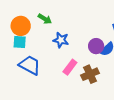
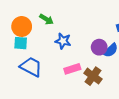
pink rectangle: (70, 67) -> (72, 69), turned 35
brown cross: (90, 74) -> (93, 76), turned -30

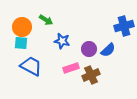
purple circle: (99, 47) -> (89, 49), moved
brown cross: (93, 76) -> (91, 75), turned 30

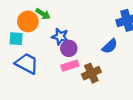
orange circle: (22, 27) -> (28, 21), moved
purple circle: (89, 49) -> (69, 48), moved

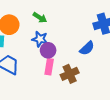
green arrow: (43, 14) -> (40, 18), moved
pink rectangle: (70, 66) -> (49, 67), turned -63

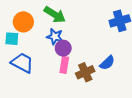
green arrow: (40, 18) -> (55, 15), size x1.5
blue semicircle: (87, 48) -> (107, 63), moved

